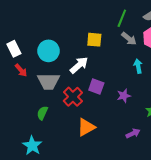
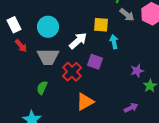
yellow square: (94, 40) -> (101, 25), moved
cyan arrow: (138, 66) -> (114, 42), moved
purple star: (124, 96) -> (137, 71), moved

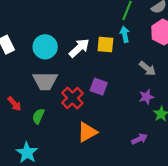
gray arrow: (127, 15) -> (147, 68), moved
white arrow: (78, 41) -> (79, 48), moved
cyan arrow: (114, 42) -> (125, 34), moved
red arrow: (21, 46) -> (14, 104), moved

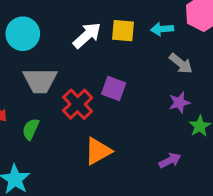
cyan arrow: (125, 34) -> (162, 29), moved, turned -84
cyan circle: (45, 47) -> (23, 34), moved

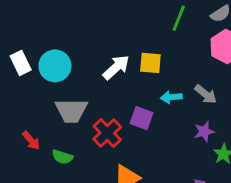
cyan arrow: (162, 29) -> (171, 97), moved
green semicircle: (31, 129) -> (62, 157), turned -96

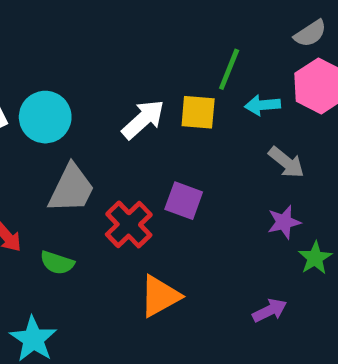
green line: (179, 18) -> (229, 69), moved
cyan arrow: (171, 97) -> (263, 105), moved
gray trapezoid: (71, 111) -> (71, 189), turned -64

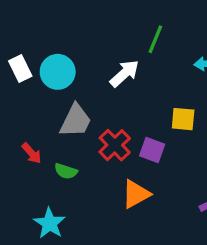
green line: (229, 69) -> (155, 39), moved
yellow square: (198, 112) -> (183, 119), moved
purple square: (184, 201) -> (152, 150), moved

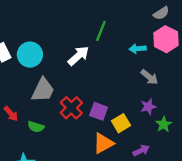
yellow square: (183, 119) -> (121, 123), moved, turned -36
orange triangle: (136, 194) -> (103, 143), moved

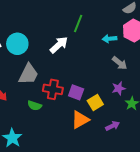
red cross: (71, 108) -> (53, 89), turned -36
green semicircle: (36, 127) -> (35, 106), moved

